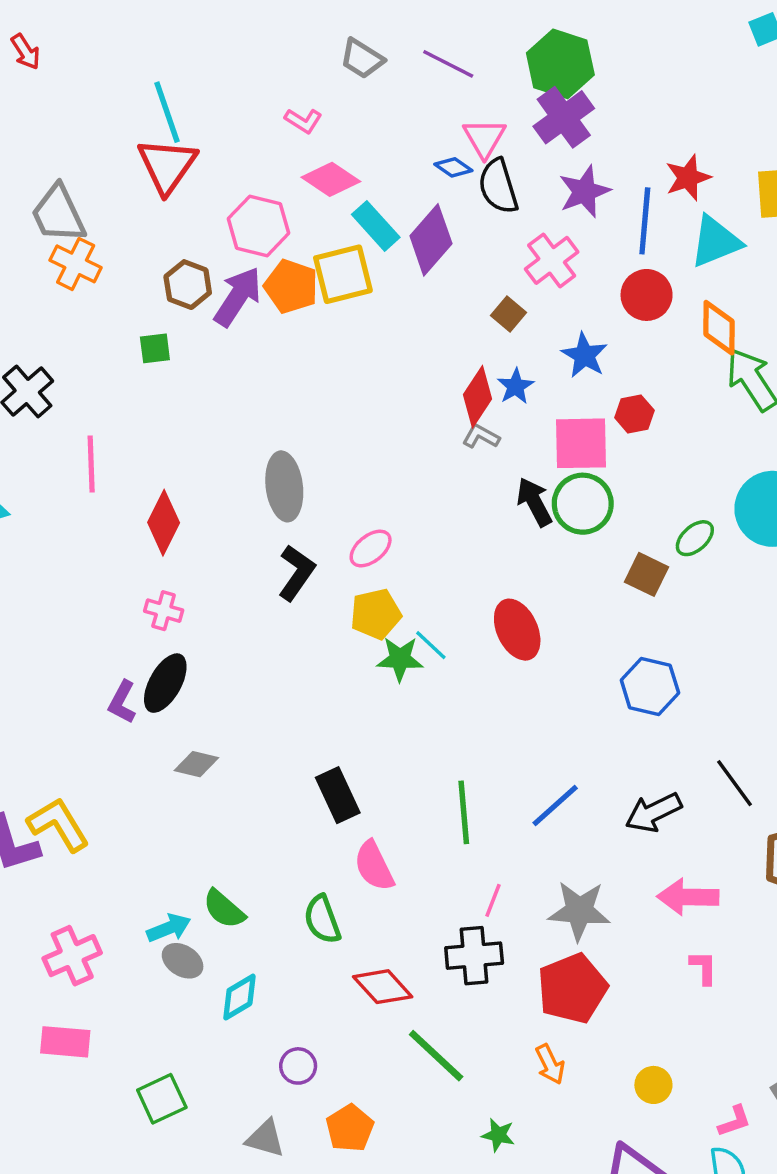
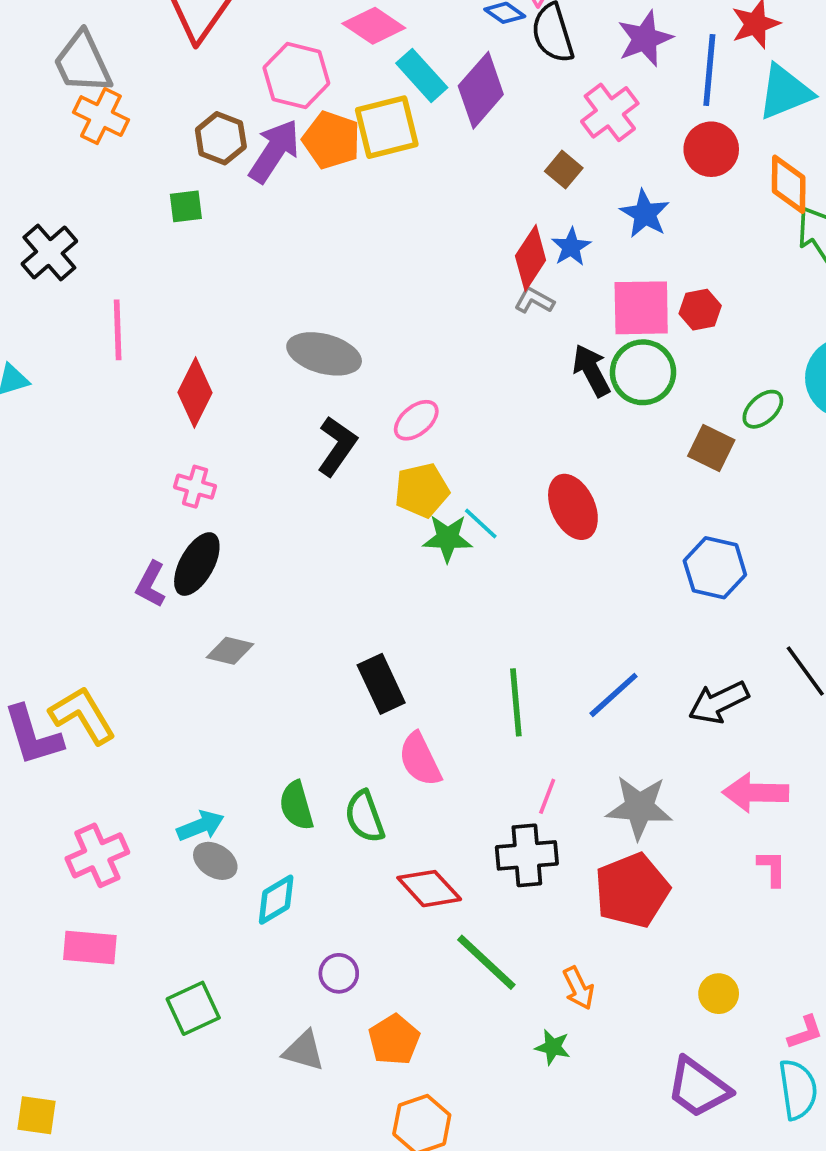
red hexagon: (634, 414) -> (700, 310), moved
gray ellipse: (284, 486) -> (324, 354), turned -68
green semicircle: (224, 909) -> (296, 806), moved, turned 33
orange arrow: (550, 1064) -> (578, 988), moved

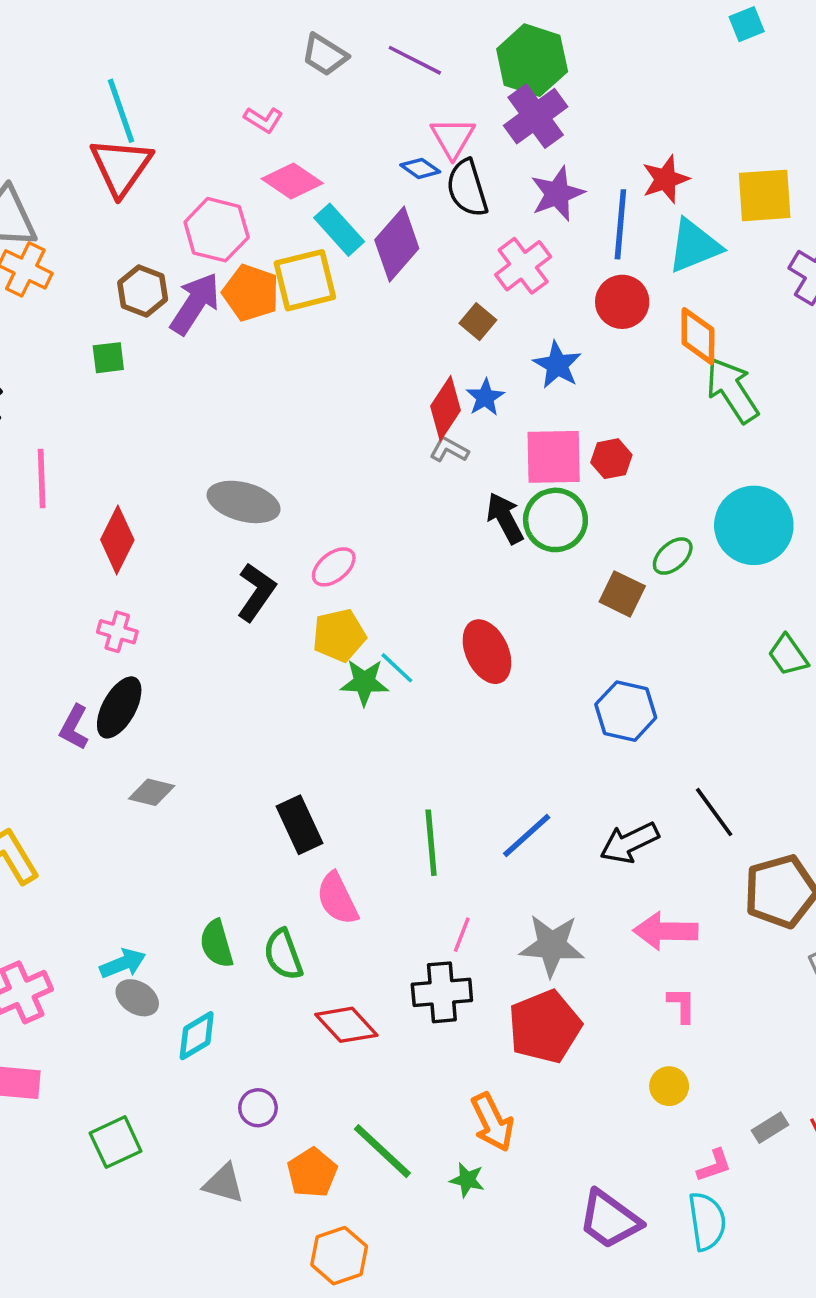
green line: (486, 962) -> (382, 1151), moved
orange arrow: (578, 988) -> (492, 1122), size x1.4
yellow circle: (719, 994) -> (669, 1086), moved

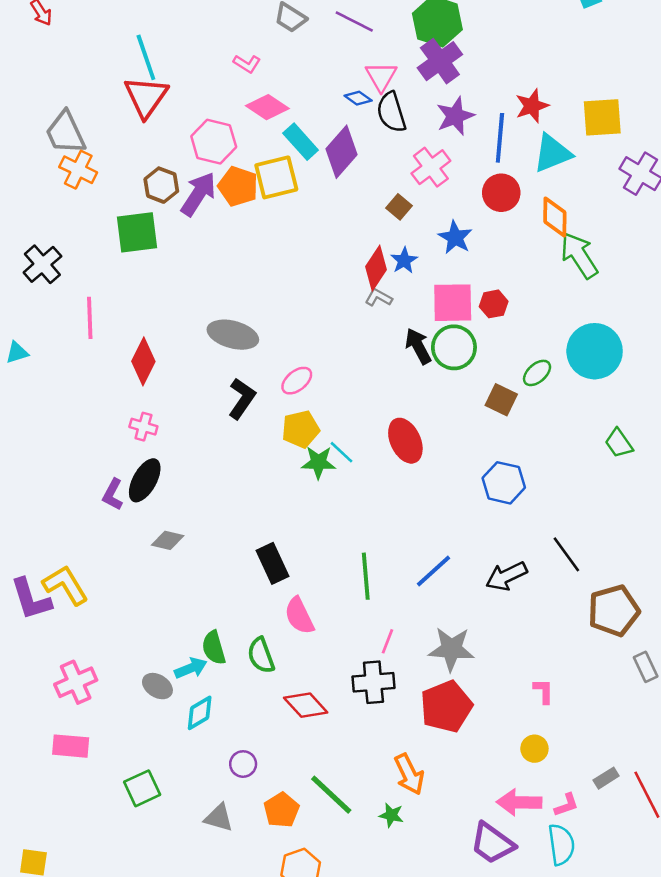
green square: (108, 358) -> (137, 232), size x1.8
pink arrow: (665, 931) -> (519, 802), moved
cyan arrow: (123, 964) -> (191, 668), moved

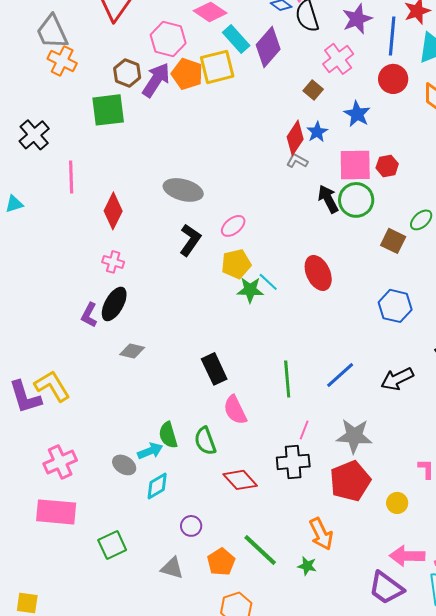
pink rectangle: (71, 746) -> (56, 512), size x1.4
yellow circle: (534, 749) -> (397, 503), moved

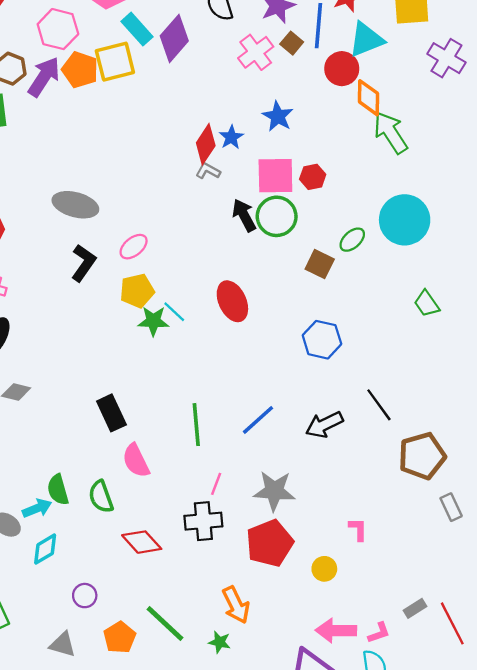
red circle: (393, 79) -> (342, 69), moved
brown square: (313, 90) -> (292, 43), moved

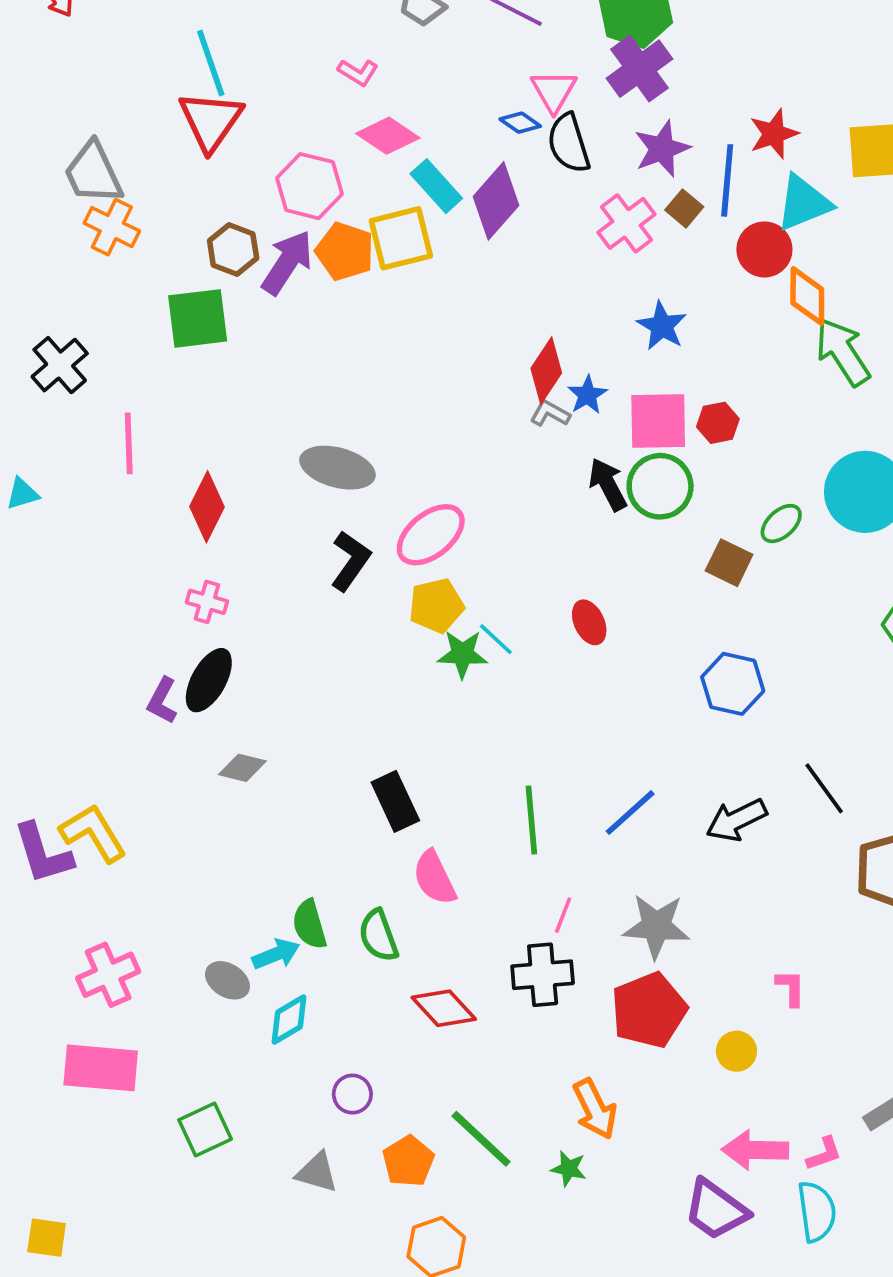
blue star: (231, 137) -> (587, 395), moved
pink ellipse: (134, 247) -> (431, 535), size x1.5
red ellipse: (232, 301) -> (589, 622), size x0.7

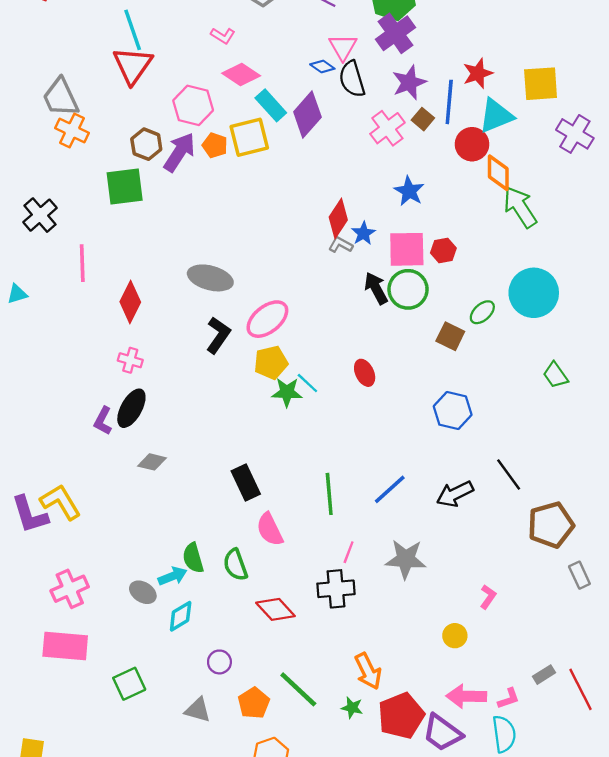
orange pentagon: (345, 251) -> (215, 145), size x0.7
pink L-shape: (791, 988) -> (488, 597), turned 35
red pentagon: (649, 1010) -> (401, 716), moved

